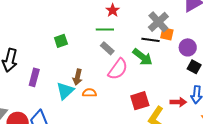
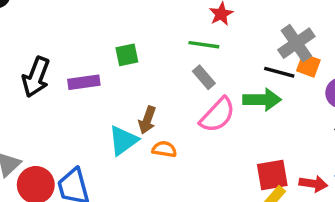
green arrow: (143, 57) -> (262, 100), turned -45
purple rectangle: (34, 77) -> (84, 82), moved, turned 60
red square: (140, 101) -> (272, 175), moved

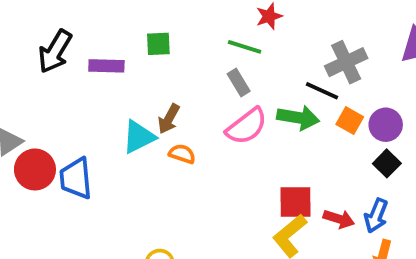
orange square: (308, 65) -> (350, 121), moved

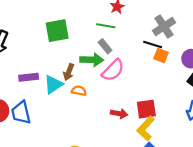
green square: (158, 44) -> (57, 31), size x1.6
purple rectangle: (106, 66) -> (29, 77), moved
green arrow: (298, 118) -> (92, 60), moved
orange square: (350, 121) -> (161, 56), moved
red arrow: (339, 219) -> (119, 114), moved

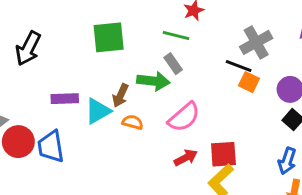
pink semicircle: (113, 70) -> (184, 117), moved
red arrow: (119, 114) -> (186, 158), turned -42

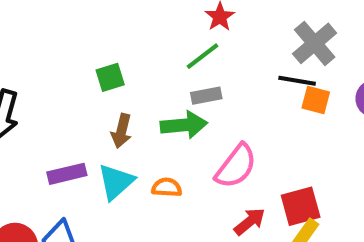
green line: (176, 36) -> (203, 56), turned -40
green square: (109, 37) -> (110, 77), size x0.6
gray rectangle: (173, 64) -> (206, 96), turned -54
brown arrow: (120, 95) -> (122, 131), moved

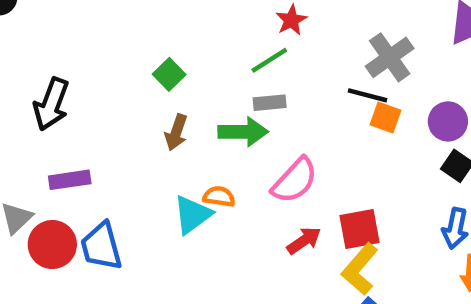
green square: (110, 77) -> (169, 74), turned -32
purple rectangle: (67, 174) -> (70, 180), moved
cyan triangle: (116, 182) -> (192, 215), moved

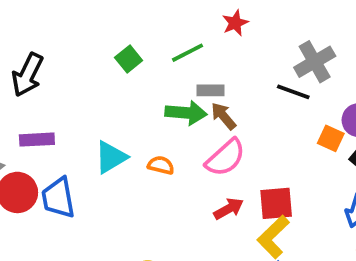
green line: (269, 60) -> (187, 53), moved
orange square: (386, 117) -> (331, 138), moved
brown arrow: (176, 132) -> (223, 116), moved, turned 116
cyan triangle: (192, 215) -> (111, 157), moved

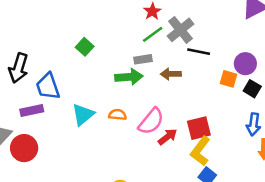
green line: (187, 53) -> (153, 34), moved
gray cross: (315, 62) -> (180, 30), moved
brown arrow: (223, 116) -> (171, 74), moved, turned -42
pink semicircle: (226, 158) -> (151, 121), moved
blue trapezoid: (58, 198) -> (48, 86), moved

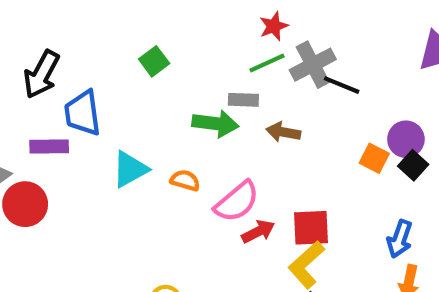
black line: (199, 52) -> (342, 85), moved
black square: (252, 89) -> (413, 165), moved

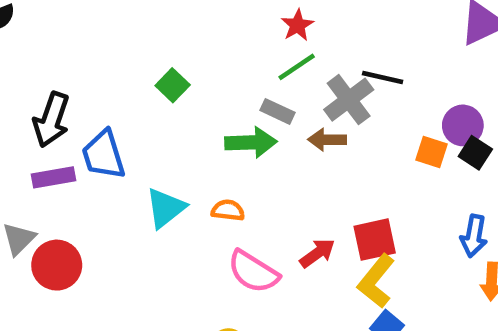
gray cross: (313, 65) -> (349, 100), moved
gray rectangle: (243, 100) -> (277, 111), turned 32
purple rectangle: (49, 146) -> (54, 177), moved
pink semicircle: (237, 202) -> (253, 272), moved, turned 81

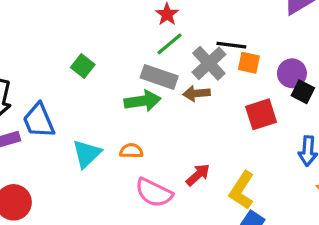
gray rectangle: (277, 111) -> (159, 77), size x1.5
orange square: (431, 152) -> (249, 63), moved
red square: (375, 240) -> (261, 114), moved

